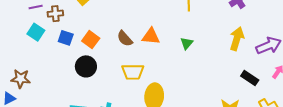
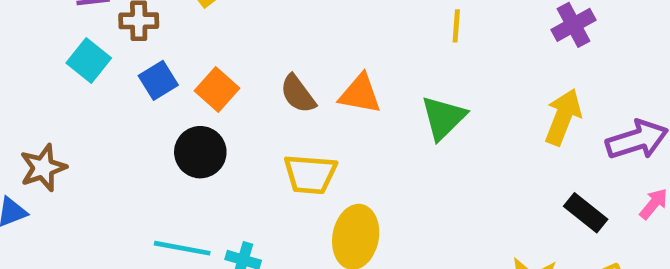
blue square: (66, 38) -> (158, 80), turned 35
green triangle: (187, 43) -> (443, 118), size x1.5
brown star: (21, 79) -> (43, 168), turned -30

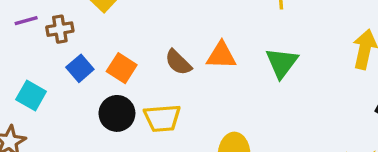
cyan square: (89, 61) -> (31, 95), moved
yellow trapezoid: (310, 174) -> (162, 118), moved

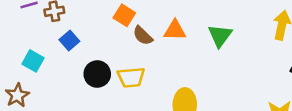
orange square: (122, 68) -> (124, 15), moved

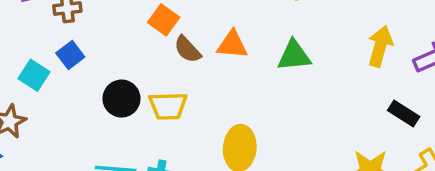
green triangle: (220, 36) -> (294, 56), turned 45
blue square: (69, 40) -> (70, 55), moved

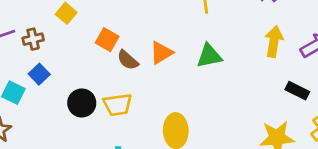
orange triangle: (232, 45) -> (161, 53), turned -30

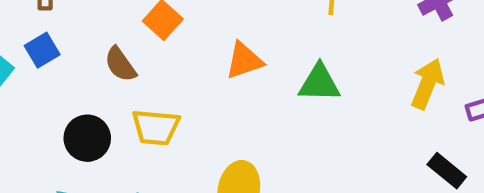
brown semicircle: (128, 60) -> (120, 64), moved
black circle: (82, 103) -> (87, 138), moved

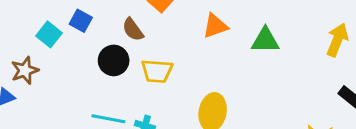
blue square: (42, 50) -> (81, 21), turned -30
black circle: (87, 138) -> (114, 60), moved

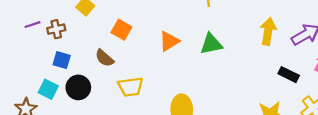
cyan square: (49, 34) -> (48, 89), moved
black circle: (114, 60) -> (78, 87), moved

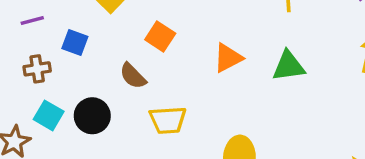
brown cross: (56, 29) -> (37, 69), moved
blue square: (62, 60) -> (75, 43), moved

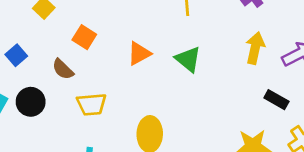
blue square: (75, 43) -> (16, 55), moved, turned 30
green triangle: (288, 66) -> (188, 59), turned 48

